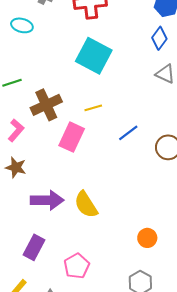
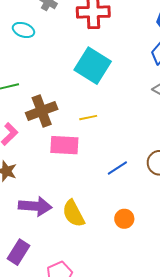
blue line: (128, 133) -> (117, 168), moved
pink rectangle: (72, 137) -> (64, 145), turned 64
orange circle: (147, 238) -> (124, 219), moved

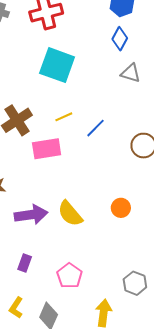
blue line: (117, 168) -> (95, 128), moved
purple rectangle: (19, 252) -> (25, 263), size x0.7

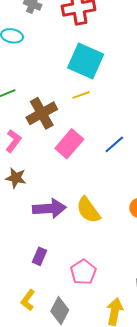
yellow line: (64, 117) -> (81, 95), moved
blue line: (95, 128) -> (114, 144), moved
pink rectangle: (47, 149) -> (69, 144), turned -44

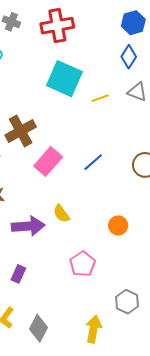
yellow line: (81, 95) -> (100, 98), moved
yellow semicircle: (88, 210) -> (61, 214), moved, size x0.7
pink pentagon: (83, 272) -> (83, 264), moved

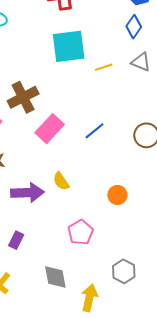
cyan square: (64, 79) -> (69, 46), turned -33
gray diamond: (39, 328) -> (55, 277), moved, turned -40

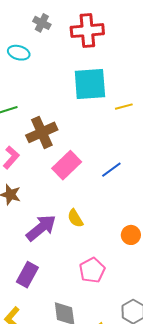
purple arrow: (27, 193) -> (41, 228), turned -40
purple rectangle: (16, 240) -> (27, 275), size x1.4

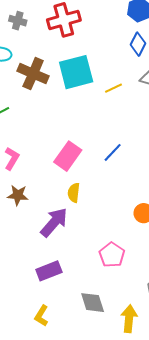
brown cross: (42, 132) -> (33, 74), moved, turned -32
yellow semicircle: (75, 218) -> (74, 193), moved, turned 48
purple rectangle: (27, 275) -> (49, 271), turned 50

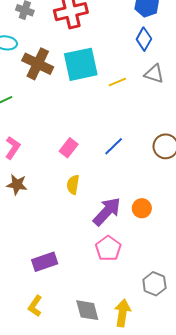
pink rectangle: (68, 156) -> (69, 148), size x0.7
purple arrow: (54, 222) -> (107, 211), moved
gray diamond: (93, 303) -> (87, 310), moved

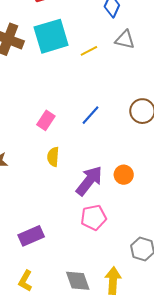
pink pentagon: (108, 248) -> (93, 217), turned 30

